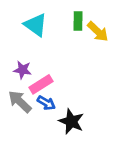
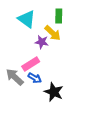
yellow arrow: (98, 32) -> (53, 33), moved
purple star: (22, 70) -> (42, 42), moved

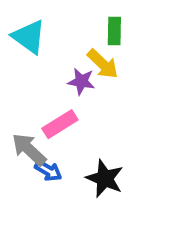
cyan triangle: (27, 19) -> (29, 37), moved
blue arrow: (35, 78) -> (48, 171), moved

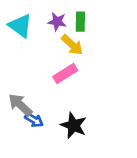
purple star: (81, 81) -> (57, 22), moved
pink rectangle: (60, 124) -> (65, 74), moved

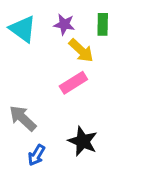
green rectangle: (80, 22) -> (103, 24), moved
blue arrow: (34, 120) -> (37, 155), moved, turned 90

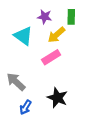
cyan triangle: (23, 29) -> (23, 36), moved
yellow arrow: (81, 51) -> (56, 35), turned 96

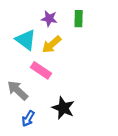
yellow arrow: (56, 35) -> (52, 44), moved
pink rectangle: (51, 57) -> (41, 70), moved, turned 66

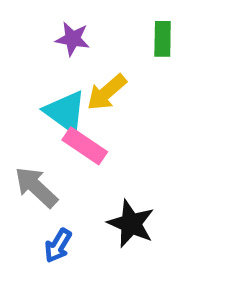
purple star: (49, 19) -> (73, 39), moved
cyan triangle: (26, 40) -> (65, 112), moved

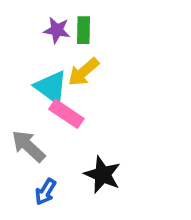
green rectangle: (163, 39) -> (83, 30), moved

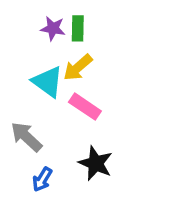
pink rectangle: (66, 114) -> (85, 107), moved

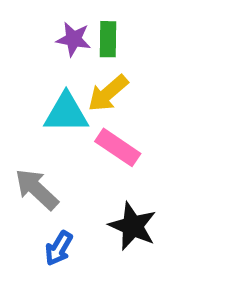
cyan triangle: (48, 82) -> (66, 113), turned -36

